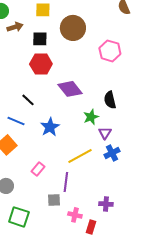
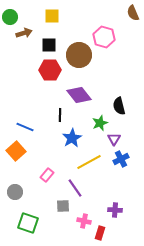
brown circle: (73, 28) -> (79, 55), moved
pink hexagon: (110, 51) -> (104, 37), moved
black line: (28, 100) -> (60, 115), moved, turned 48
blue star: (50, 127) -> (72, 138), moved
purple line: (66, 182) -> (75, 188), turned -42

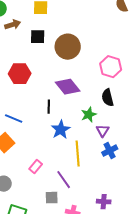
pink hexagon: (104, 37) -> (111, 67), moved
red hexagon: (50, 70) -> (20, 74), moved
yellow line: (89, 162) -> (78, 154), turned -65

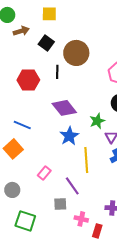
black square: (38, 37) -> (46, 43), turned 35
purple diamond: (68, 87) -> (64, 108), moved
black line: (49, 107) -> (57, 72), moved

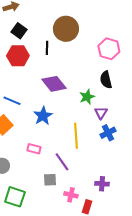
black square: (46, 43) -> (19, 31), moved
blue star: (69, 136) -> (43, 116), moved
pink rectangle: (44, 173) -> (34, 149), turned 64

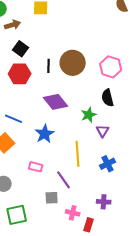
brown circle: (66, 29) -> (73, 63), moved
blue cross: (108, 133) -> (108, 164), moved
green square: (15, 197) -> (17, 215), turned -30

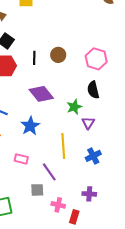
brown circle: (73, 63) -> (58, 55), size x0.6

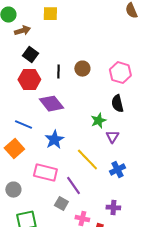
purple diamond: (41, 94) -> (51, 104), moved
yellow line: (63, 146) -> (87, 160), turned -40
pink rectangle: (21, 159) -> (45, 173), size x1.6
gray square: (37, 190) -> (61, 204), turned 32

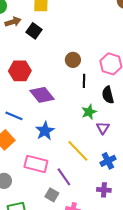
black square: (30, 55) -> (34, 31), moved
black line: (58, 72) -> (84, 81), moved
purple cross: (113, 208) -> (104, 190), moved

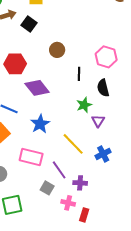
brown circle: (73, 60) -> (57, 50), moved
purple cross: (104, 190) -> (80, 183), moved

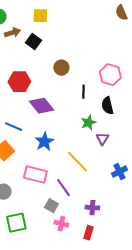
blue cross: (103, 154) -> (119, 172), moved
purple cross: (80, 183) -> (92, 208), moved
pink cross: (68, 203) -> (61, 224), moved

